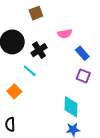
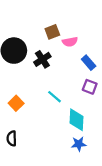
brown square: (36, 13) -> (52, 32), moved
cyan line: (30, 71) -> (54, 97), moved

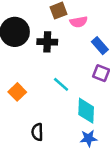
black cross: (42, 59) -> (47, 42), turned 35
black semicircle: (12, 138) -> (37, 132), moved

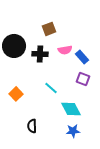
pink semicircle: (79, 22) -> (65, 50), moved
cyan diamond: (86, 111) -> (71, 109), turned -30

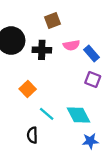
cyan line: (51, 88) -> (47, 114), moved
orange square: (16, 94) -> (28, 89), moved
blue star: (73, 131) -> (90, 141), moved

